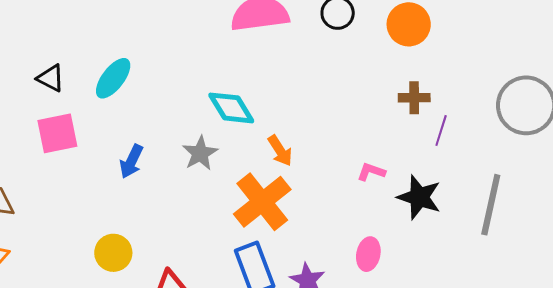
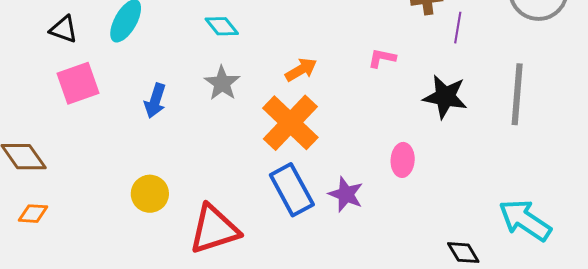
cyan diamond: (231, 108) -> (222, 26), moved, size x0.7
orange arrow: (280, 151) -> (301, 70), turned -80
pink L-shape: (371, 172) -> (382, 58), moved

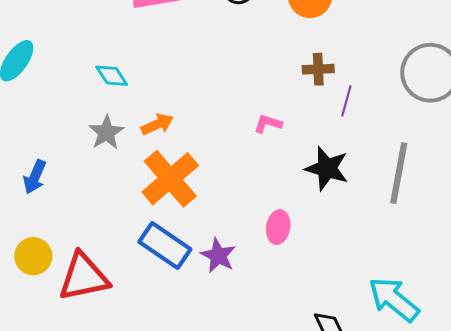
orange arrow: (301, 70) -> (157, 124), moved
blue arrow: (155, 101) -> (35, 177), moved
blue rectangle: (292, 190) -> (165, 246), turned -33
yellow circle: (150, 194) -> (33, 256), moved

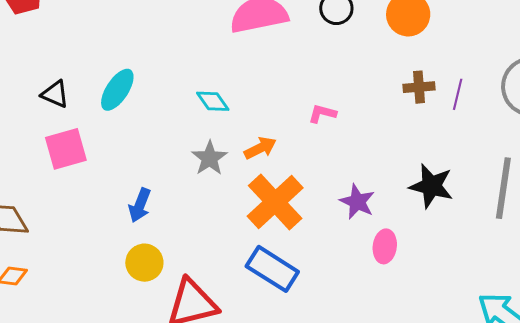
purple line: (346, 101) -> (458, 94), moved
pink L-shape: (268, 124) -> (322, 114), moved
yellow circle: (33, 256) -> (144, 263), moved
purple star: (218, 256) -> (357, 202), moved

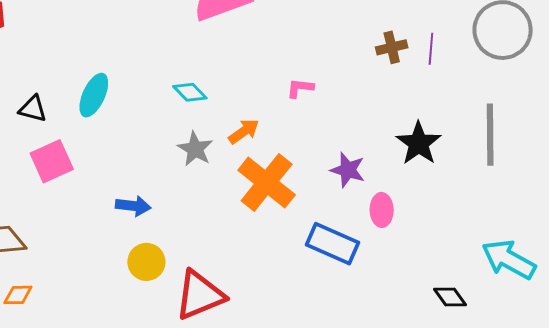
black star: (431, 186) -> (419, 143), turned 30
blue arrow: (140, 205) -> (133, 206), turned -96
blue rectangle: (272, 269) -> (333, 244), moved

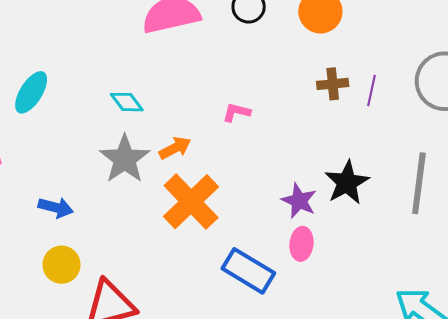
gray star: (195, 149) -> (125, 159), size x1.4
purple star: (348, 170) -> (299, 201), moved

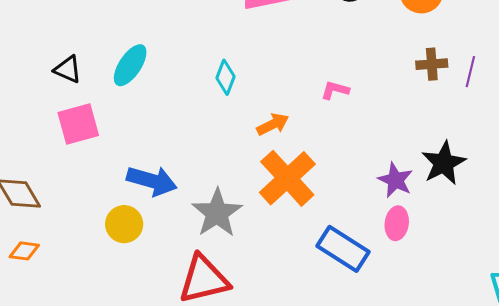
cyan diamond: (127, 102) -> (226, 77), turned 56
gray star: (125, 159) -> (217, 213), moved
blue arrow: (56, 207) -> (152, 181), size x1.4
yellow circle: (62, 265) -> (124, 224), moved

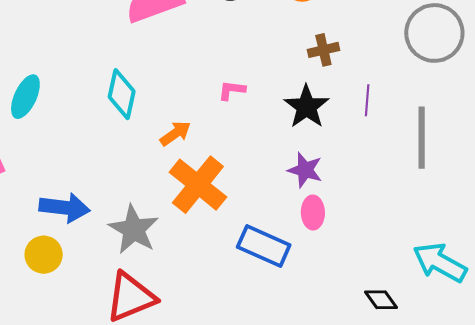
purple line: (470, 72) -> (367, 100), moved
cyan diamond: (226, 77) -> (122, 94), size x1.4
black star: (444, 163) -> (306, 107), moved

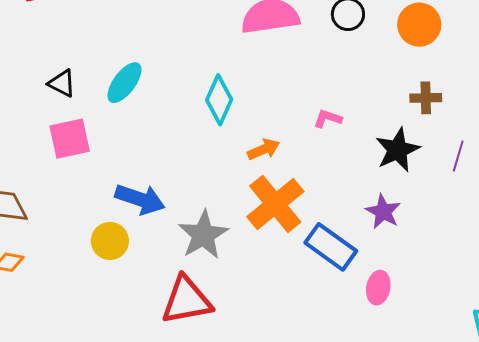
pink ellipse: (313, 213) -> (378, 288), moved
blue rectangle: (264, 246) -> (331, 247), moved

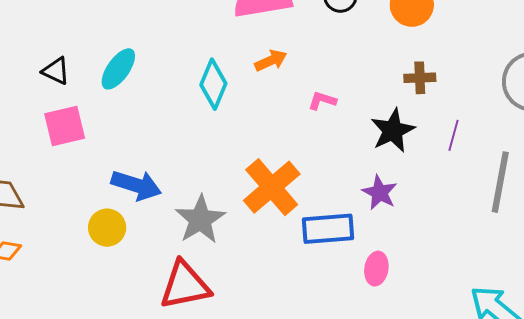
orange arrow: (264, 149) -> (271, 60), moved
blue rectangle: (331, 247) -> (328, 229), turned -39

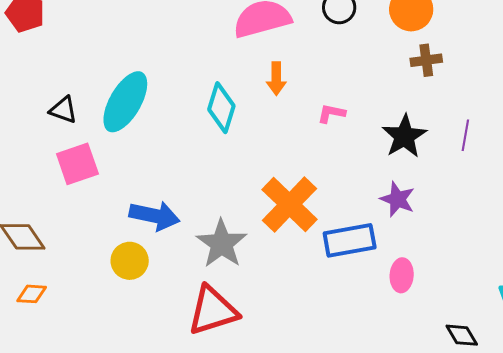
orange arrow: (271, 60) -> (276, 79), turned 120
cyan ellipse: (118, 69) -> (125, 102), size x1.4
brown cross: (420, 78) -> (426, 60), moved

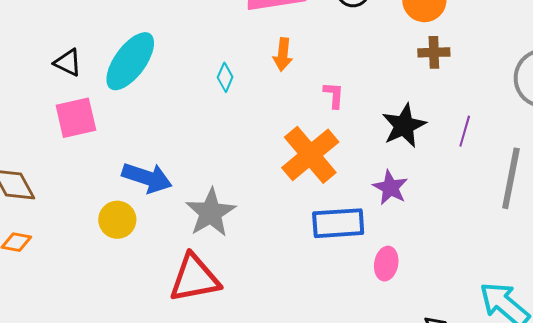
cyan diamond: (221, 108) -> (225, 77), size x0.6
pink L-shape: (331, 113) -> (334, 95), turned 76
orange cross: (289, 204) -> (310, 155), moved

